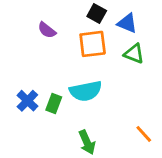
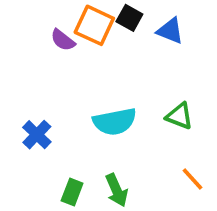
orange square: (93, 44) -> (94, 25), moved, turned 32
green triangle: (134, 54) -> (180, 116), moved
green rectangle: (54, 104) -> (72, 192), moved

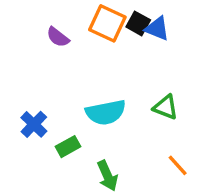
black square: (129, 18) -> (138, 23), moved
orange square: (94, 25) -> (107, 23), moved
green rectangle: (72, 192) -> (68, 147), moved, turned 40

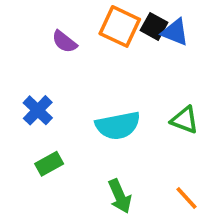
blue cross: (34, 124) -> (38, 110), moved
green rectangle: (68, 147) -> (49, 164), moved
orange line: (178, 165) -> (186, 198), moved

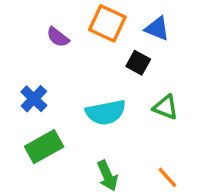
black square: (154, 26) -> (138, 63), moved
green rectangle: (49, 164) -> (44, 147), size x1.5

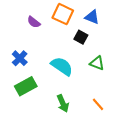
cyan semicircle: (106, 112) -> (62, 66), turned -135

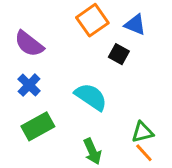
orange square: (63, 14) -> (92, 20), turned 30
purple semicircle: (34, 22) -> (29, 44), moved, size x1.5
green triangle: (97, 63) -> (142, 132), moved, turned -35

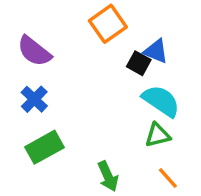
blue triangle: (135, 25) -> (156, 51), moved
cyan semicircle: (91, 97) -> (161, 101), moved
green triangle: (142, 132) -> (158, 135), moved

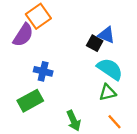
orange square: (108, 24) -> (38, 16), moved
purple semicircle: (34, 51) -> (23, 35), turned -95
blue cross: (34, 99) -> (43, 71), moved, turned -30

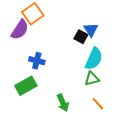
blue triangle: (106, 35) -> (91, 30), turned 35
cyan semicircle: (110, 69) -> (94, 59), turned 80

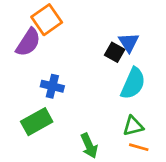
green triangle: (92, 79) -> (133, 126), moved
orange line: (98, 104) -> (139, 147), turned -32

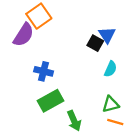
cyan semicircle: (133, 83) -> (111, 69), size x0.6
green rectangle: (37, 122) -> (51, 101), moved

